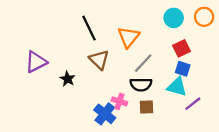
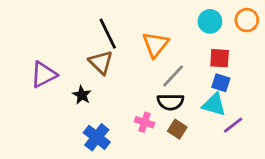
red square: (182, 48) -> (220, 58), turned 30
brown triangle: (99, 60) -> (101, 62), moved
brown square: (147, 107) -> (177, 129), turned 35
blue cross: (105, 114) -> (97, 137), moved

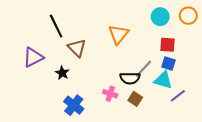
black line: (108, 34) -> (56, 26), moved
gray line: (173, 76) -> (143, 69), moved

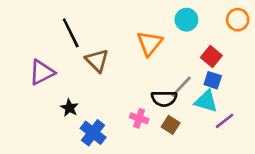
cyan circle: (160, 17) -> (186, 20), moved
red square: (167, 45) -> (211, 56), turned 35
black star: (62, 73) -> (69, 108), moved

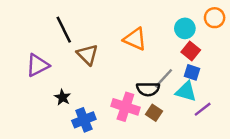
cyan circle: (186, 20) -> (185, 28), moved
orange triangle: (150, 43) -> (135, 39), turned -45
pink cross: (139, 118) -> (125, 107), size x1.6
blue cross: (93, 133) -> (84, 120), turned 30

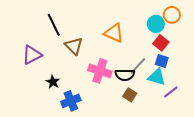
orange circle: (215, 18) -> (172, 15), moved
pink cross: (125, 107) -> (100, 71), moved

